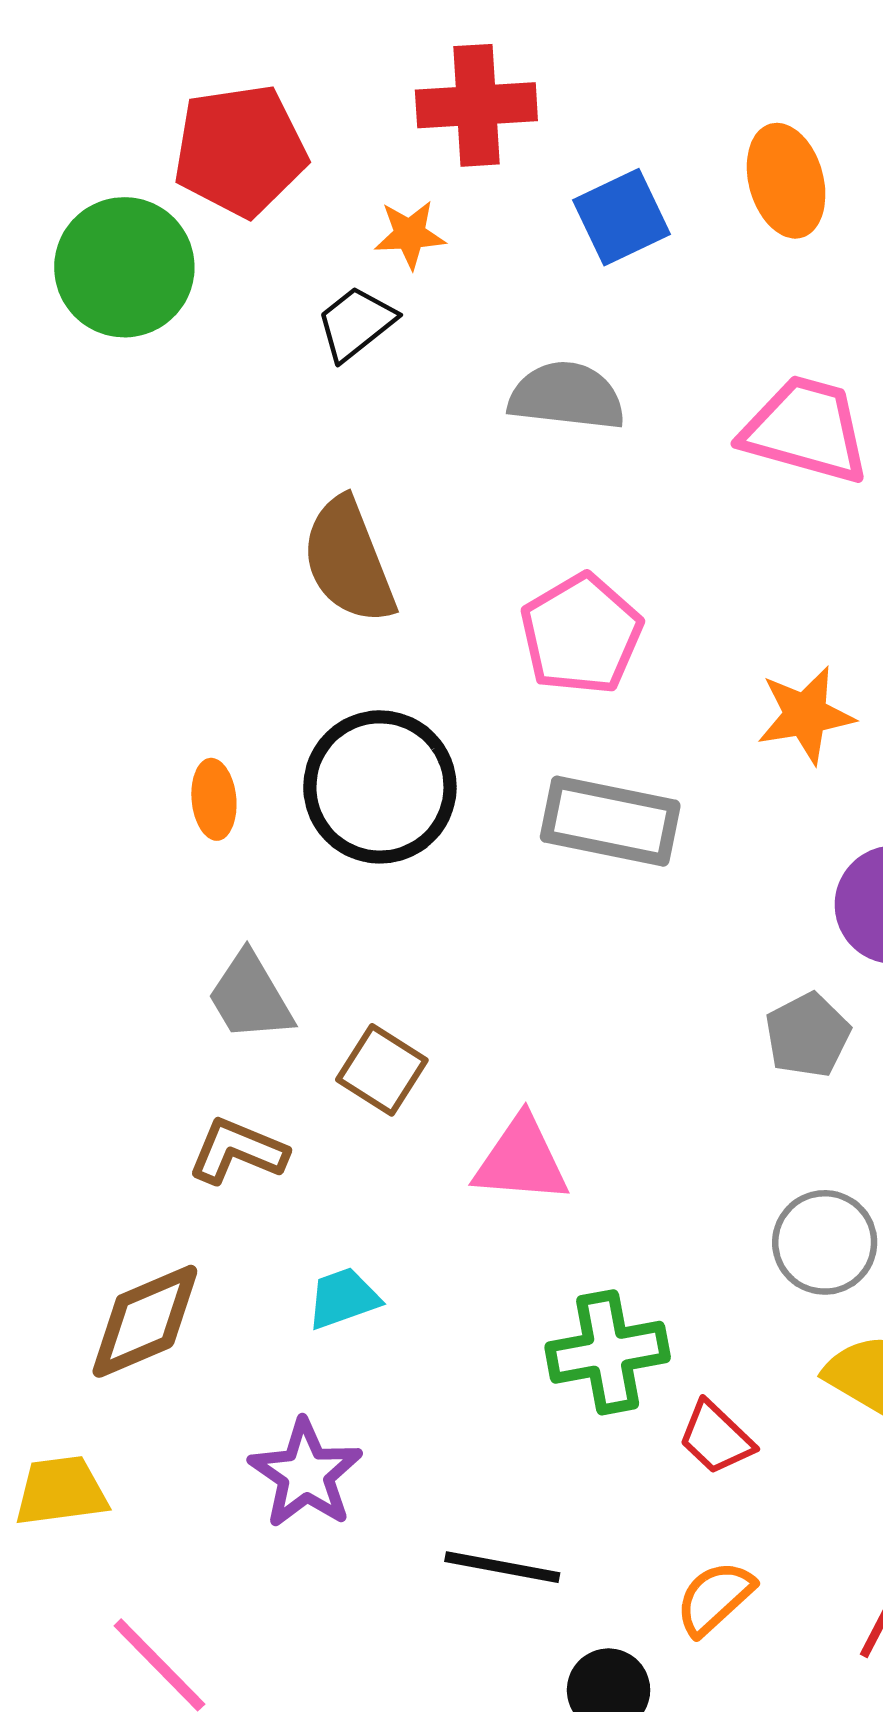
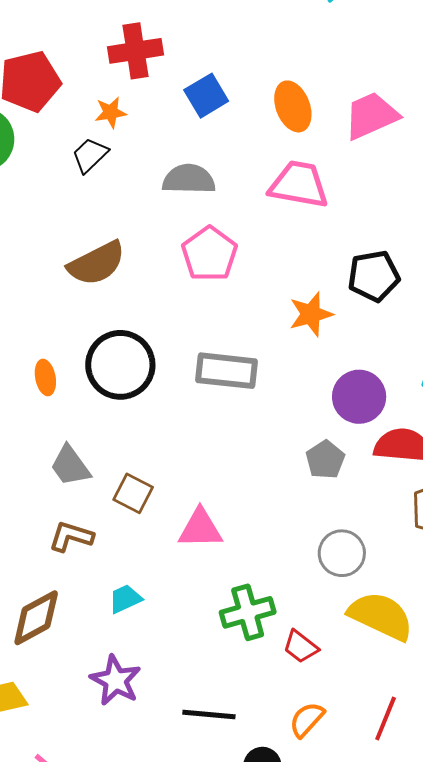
orange ellipse: (786, 181) -> (293, 106), moved
brown semicircle: (349, 561) -> (97, 263), turned -90
pink pentagon: (581, 634) -> (209, 254), moved

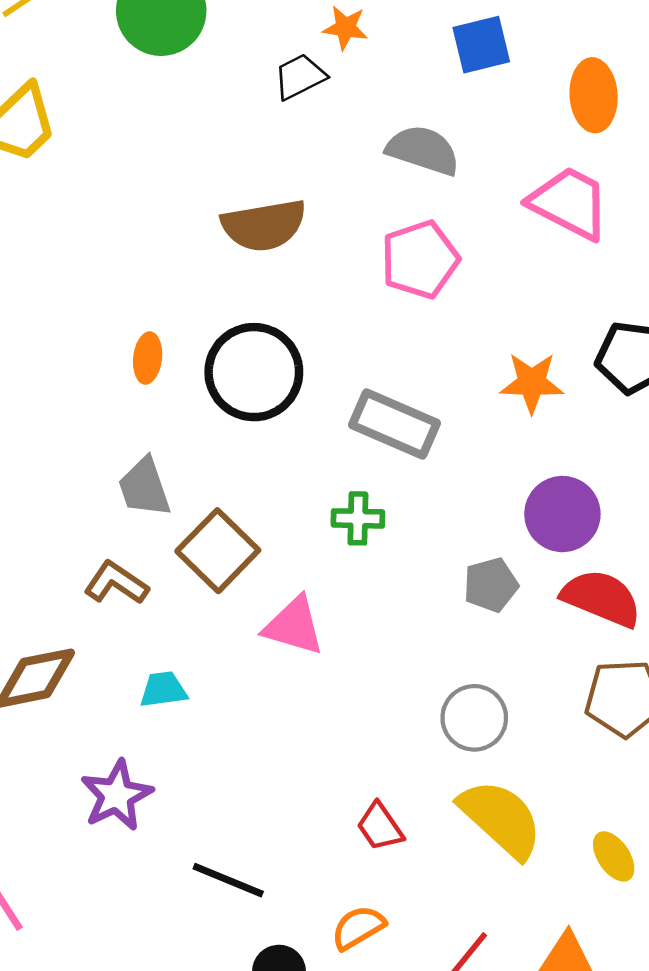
brown square: (133, 493) -> (218, 551), size x1.4
green cross: (248, 612) -> (358, 518), moved, size x0.7

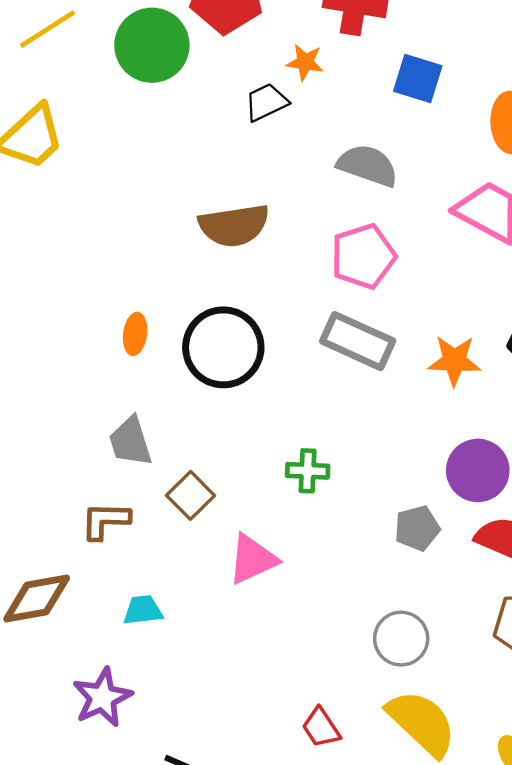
blue square: (481, 45) -> (418, 79), turned 30
gray rectangle: (395, 424) -> (358, 341), moved
brown square: (218, 551) -> (190, 495), size x0.7
brown L-shape: (116, 583) -> (105, 521), turned -34
pink triangle: (294, 626) -> (252, 559), turned -42

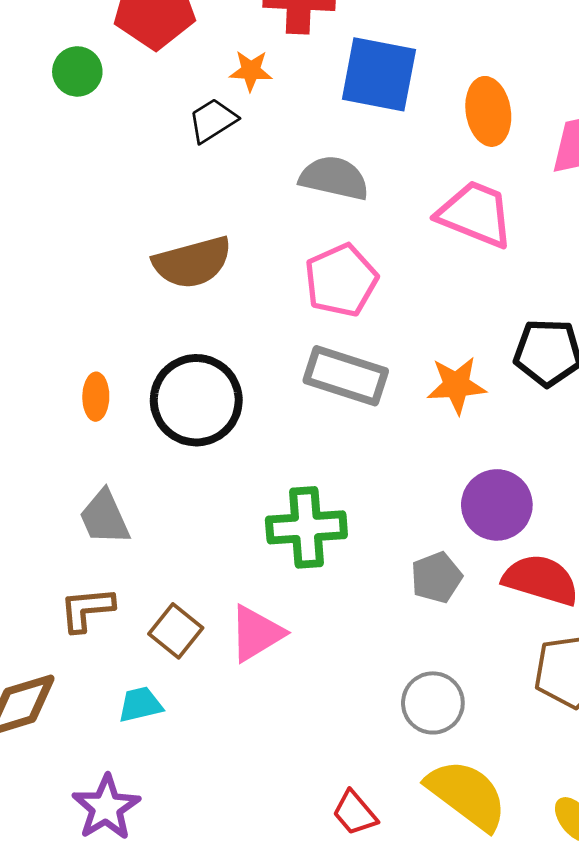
green circle: (152, 45) -> (77, 71), size x0.6
blue square: (418, 79) -> (379, 74), size x1.4
green cross: (308, 471) -> (306, 527), size x1.6
brown square: (190, 495) -> (176, 631), moved

